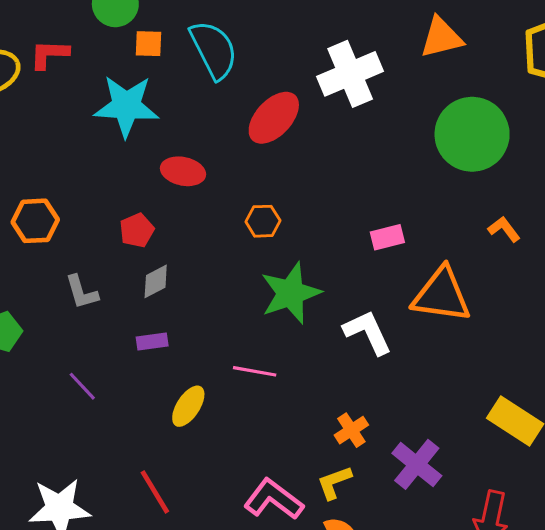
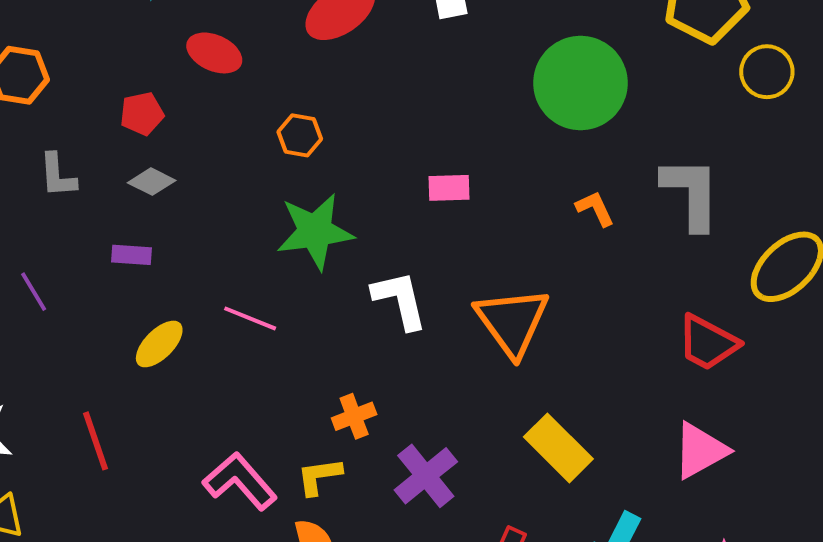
gray diamond: (156, 281) -> (152, 182), turned 42
orange triangle: (442, 295) -> (512, 322), moved, turned 34

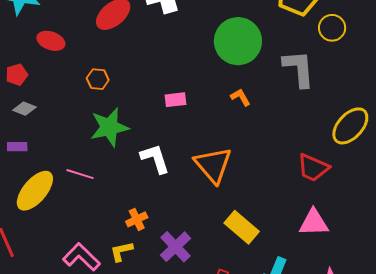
gray L-shape: (691, 193) -> (299, 69), moved
orange L-shape: (595, 209) -> (241, 97), moved
yellow ellipse: (159, 344) -> (35, 191), size x1.6
pink triangle: (700, 450) -> (314, 223), turned 32

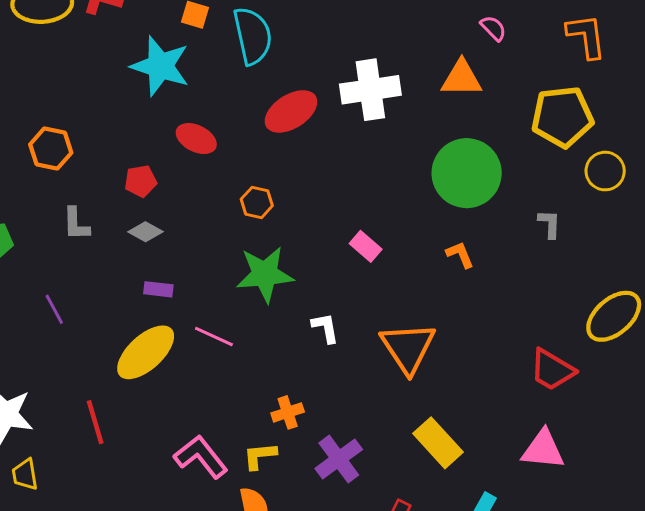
gray L-shape: (299, 69) -> (550, 224), size x0.5
pink rectangle: (176, 100) -> (366, 246), turned 40
purple rectangle: (17, 147) -> (158, 289), moved
white L-shape: (155, 159) -> (325, 328), size x0.7

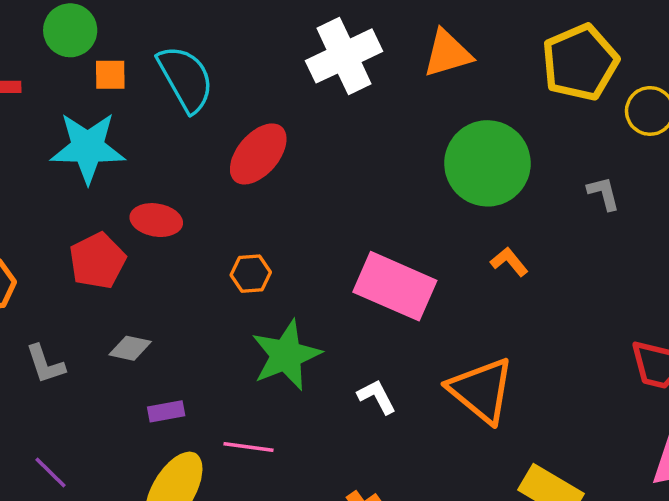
white cross: (370, 90) -> (344, 56), moved
red pentagon: (141, 181) -> (97, 261), moved, size x1.4
pink rectangle: (366, 246) -> (395, 286), size x2.0

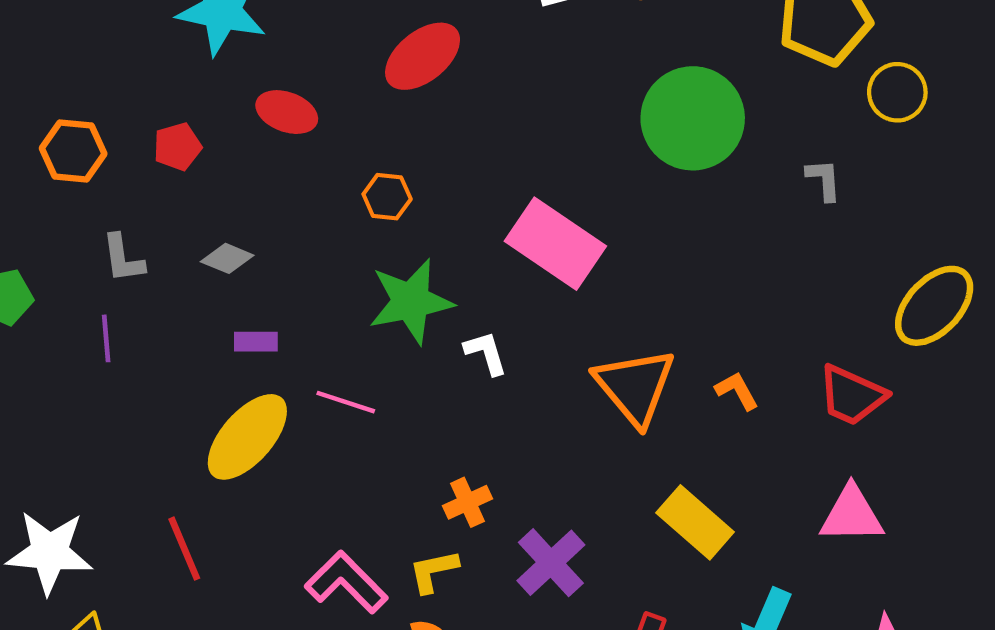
red pentagon: (97, 261) -> (177, 147), moved, size x0.7
orange L-shape: (509, 262) -> (737, 391), moved
white L-shape: (377, 397) -> (486, 353), moved
purple line: (50, 473) -> (106, 338), moved, turned 30

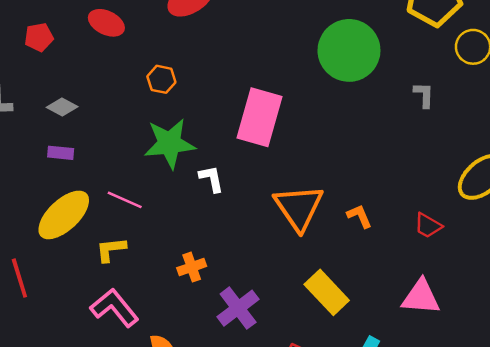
pink rectangle: (555, 244) -> (259, 117), turned 66
purple rectangle: (256, 342) -> (61, 153), moved
red trapezoid: (852, 395) -> (428, 226), size x0.7
yellow L-shape: (433, 571) -> (111, 250), moved

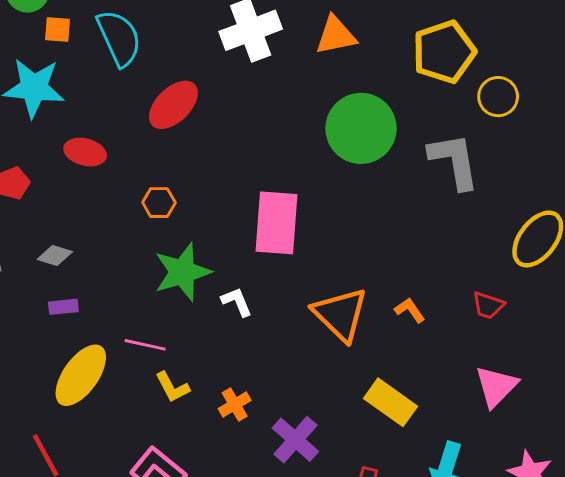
gray L-shape: (424, 95) -> (454, 161), size x2.0
yellow L-shape: (111, 250) -> (172, 387), moved, turned -100
pink triangle: (421, 297) -> (496, 386), turned -39

